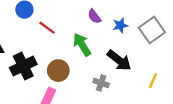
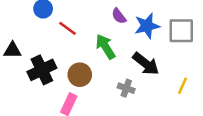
blue star: (120, 25) -> (147, 26), size x1.5
gray square: (152, 30) -> (181, 31), turned 35

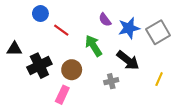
gray square: (181, 31) -> (158, 32), turned -30
gray cross: (126, 88) -> (111, 81), turned -32

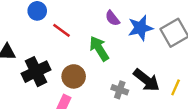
black arrow: (128, 60) -> (146, 80), moved
gray cross: (111, 81) -> (120, 90), turned 32

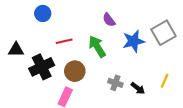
blue star: (140, 28) -> (134, 41), moved
red line: (61, 30) -> (64, 41), moved, turned -49
black arrow: (146, 80) -> (138, 88), moved, size x0.6

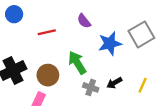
red line: (64, 41) -> (47, 32), moved
green arrow: (97, 47) -> (77, 63), moved
black arrow: (138, 88) -> (114, 83), moved, turned 112

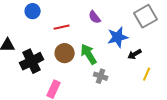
gray square: (141, 34) -> (146, 16), moved
brown circle: (48, 75) -> (65, 53), moved
black arrow: (114, 83) -> (135, 54), moved

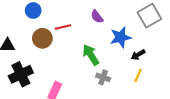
brown circle: (65, 53) -> (42, 38), moved
black cross: (32, 61) -> (21, 74), moved
yellow line: (147, 74) -> (138, 75), moved

